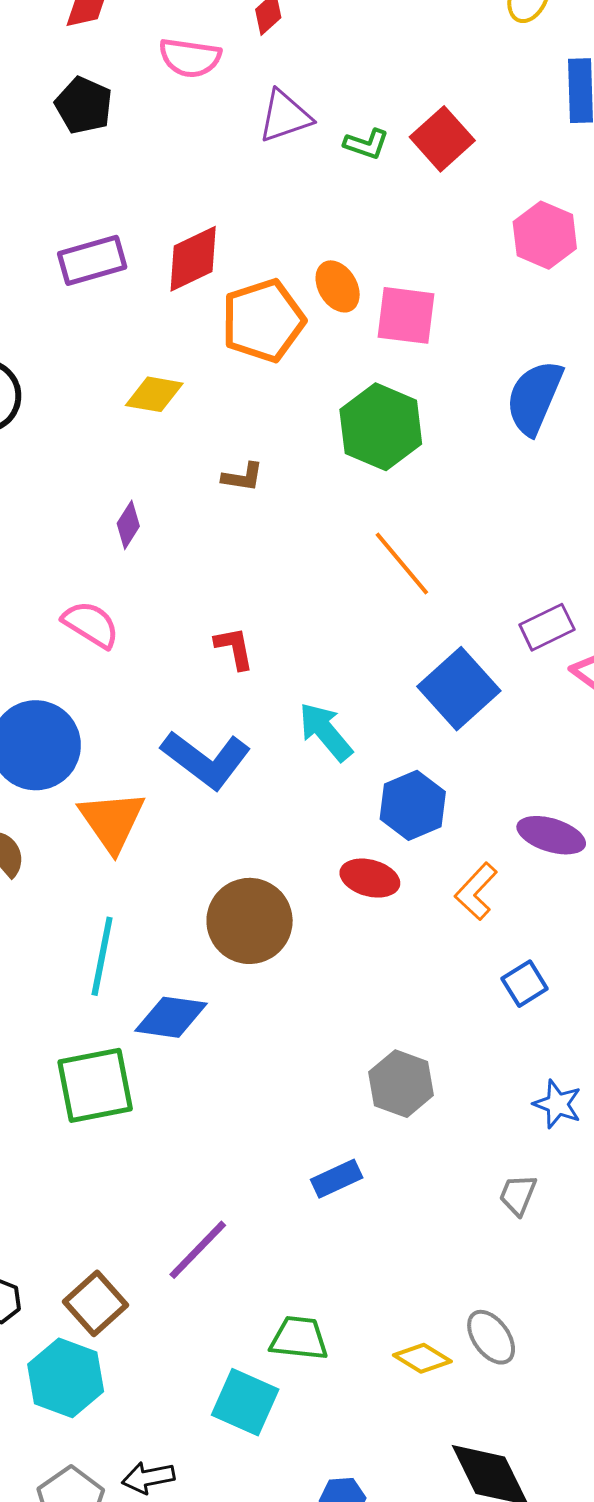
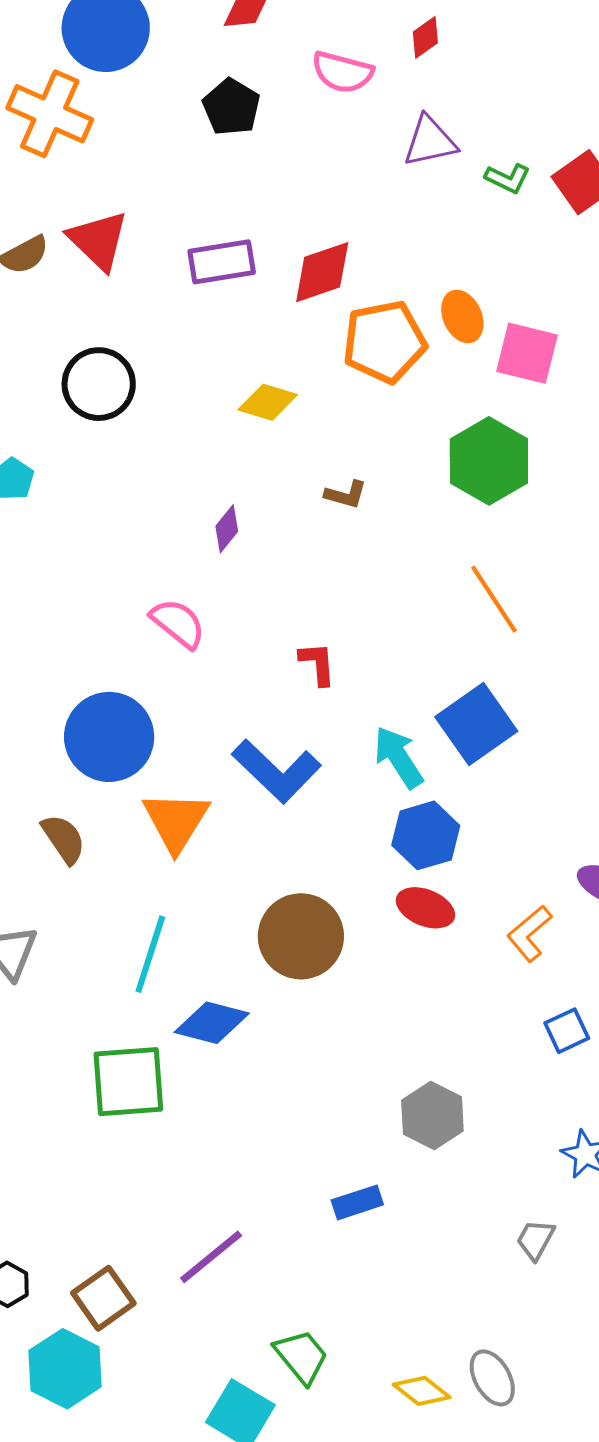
blue square: (459, 689) -> (476, 724), moved
blue hexagon: (413, 805) -> (426, 835), moved
green trapezoid: (299, 1338) -> (301, 1357), turned 38

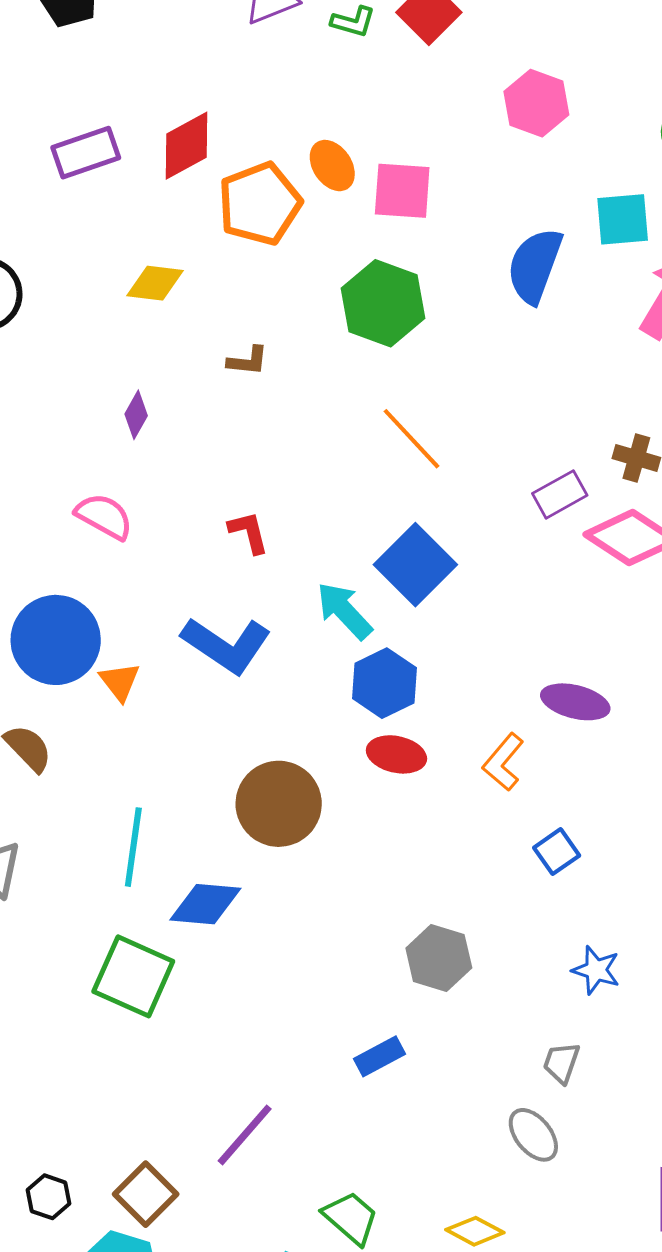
orange triangle: (176, 821) -> (120, 682), moved, size x0.6
green square: (128, 1082) -> (133, 976), turned 38
gray ellipse: (492, 1378) -> (533, 1135), moved

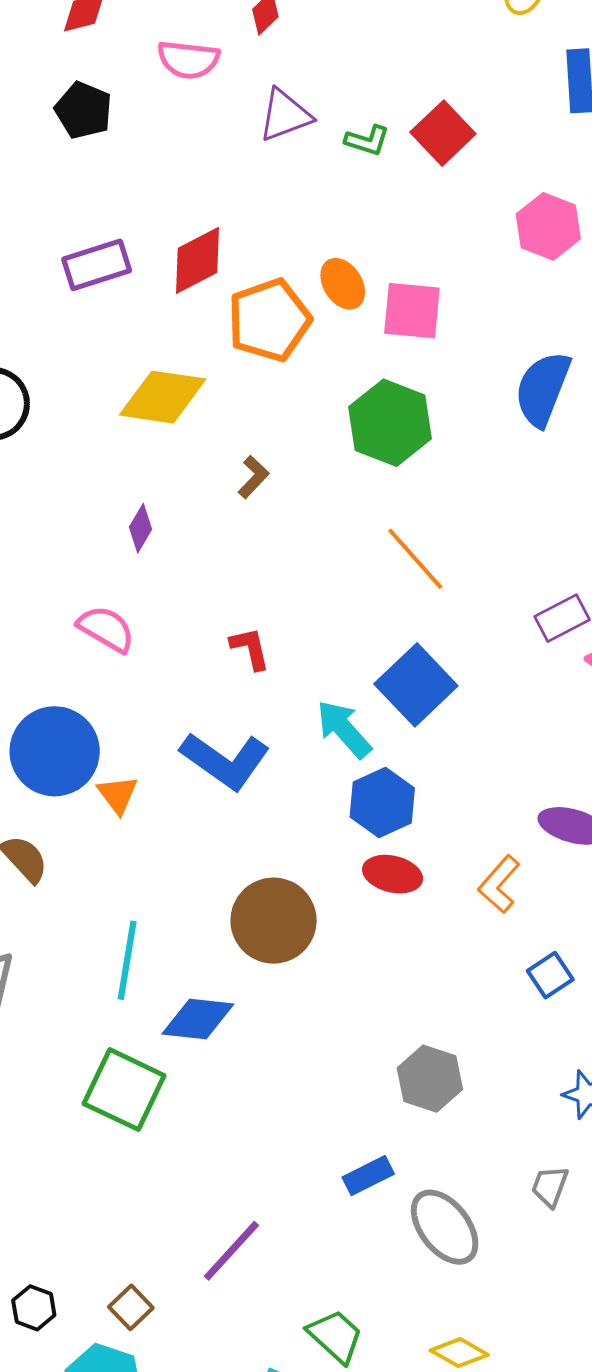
yellow diamond: (155, 283) -> (163, 397), size x1.5
brown L-shape: (248, 361) -> (253, 477), turned -54
gray ellipse: (533, 1135) -> (445, 1227), moved, size x1.4
brown square: (146, 1194) -> (131, 1307), size x0.7

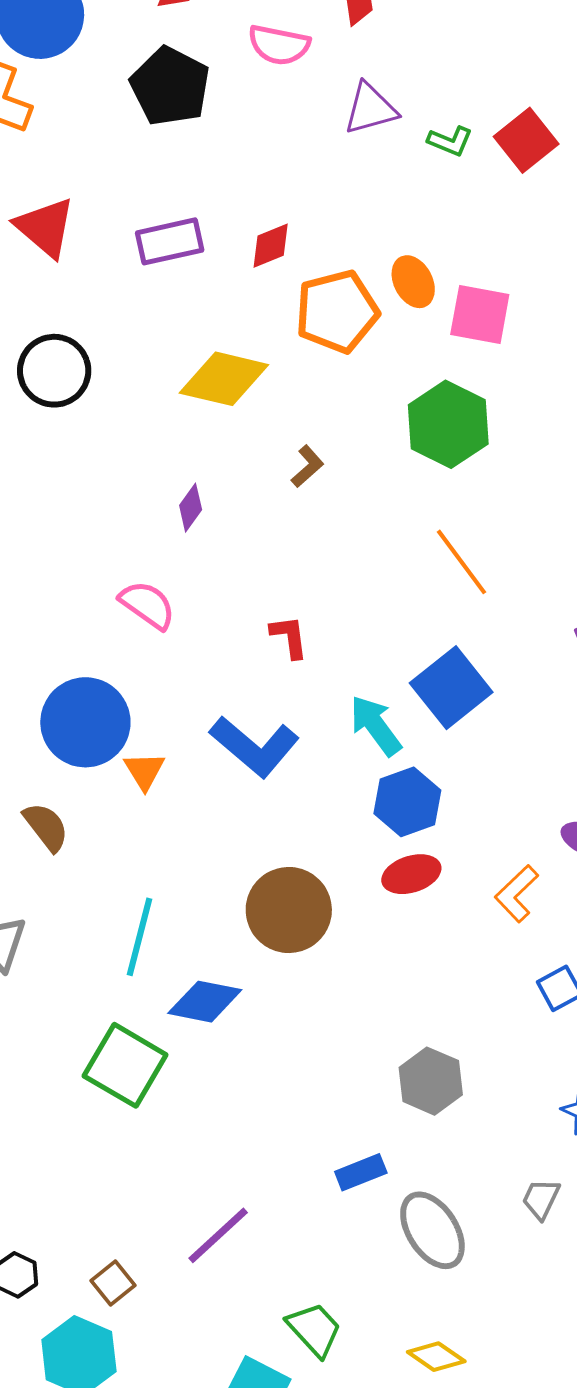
black pentagon: (84, 110) -> (170, 86), size x1.4
red diamond: (197, 260) -> (271, 246), size x0.7
red ellipse: (393, 874) -> (411, 874), turned -36

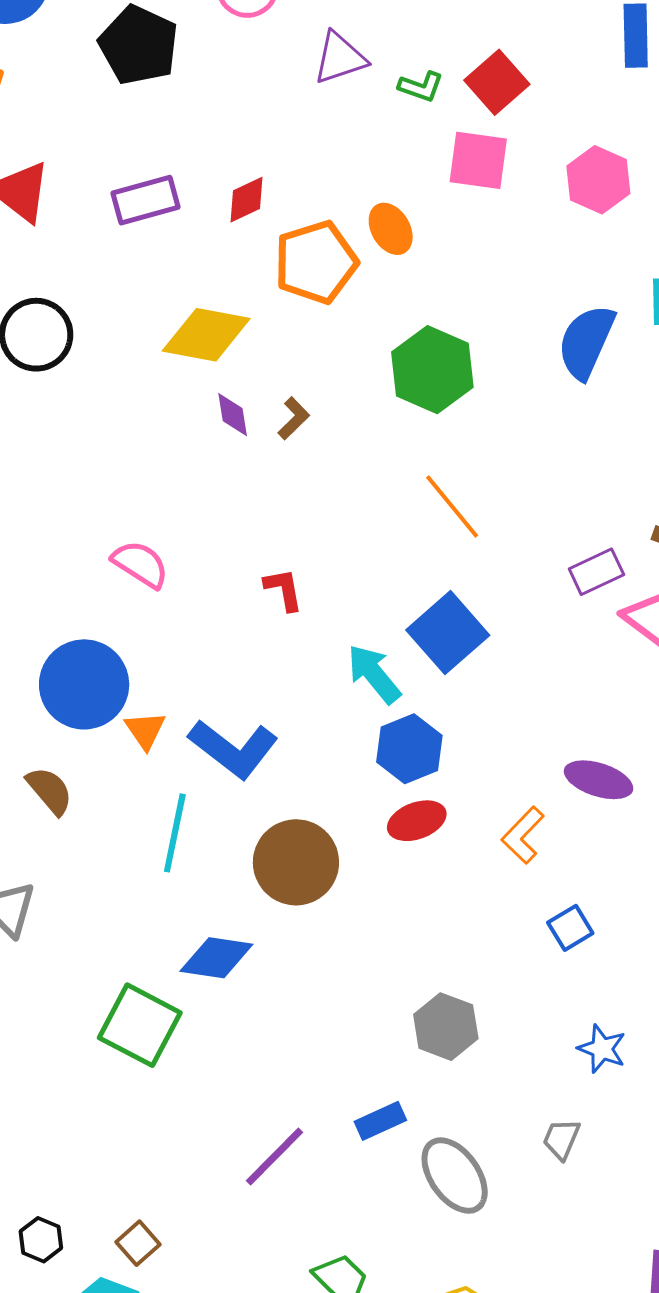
pink square: (480, 314) -> (478, 160), moved
purple diamond: (191, 508) -> (233, 415), moved, turned -42
blue L-shape: (255, 746) -> (233, 749), moved
cyan line: (140, 937) -> (175, 833), moved
purple line: (218, 1235) -> (275, 1156), moved

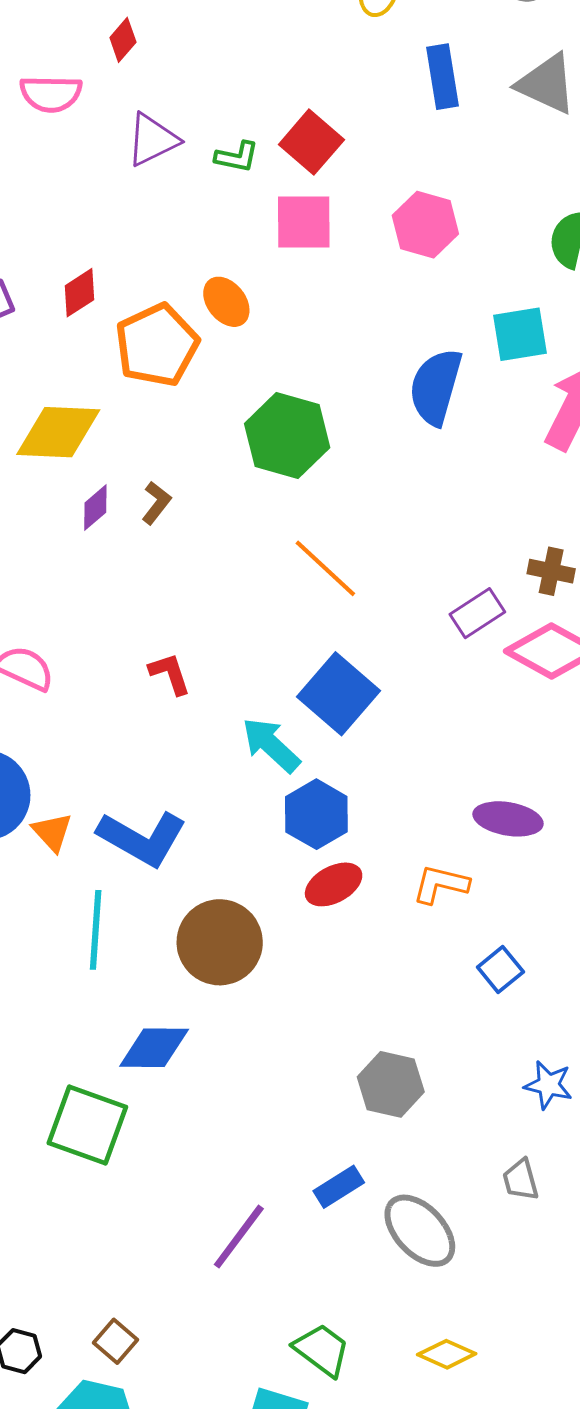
purple diamond: (233, 415) -> (95, 508), turned 66
orange L-shape: (523, 835) -> (441, 884), turned 68
gray trapezoid: (561, 1139) -> (521, 1180), turned -30

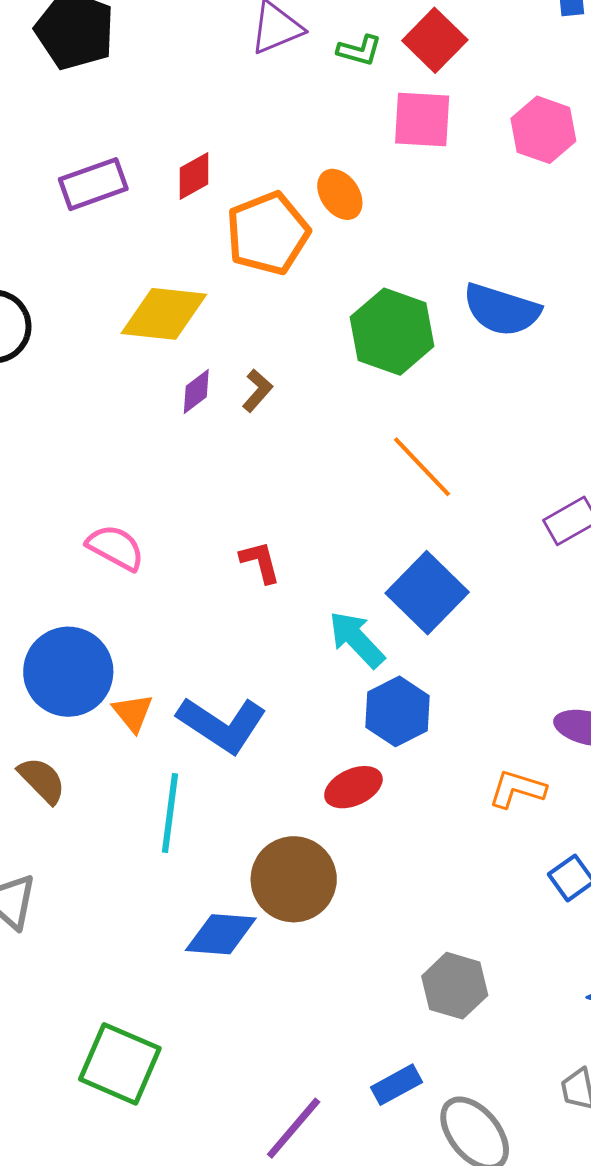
blue semicircle: (436, 387) -> (502, 310), moved, turned -92
red ellipse: (334, 884) -> (353, 787), moved
brown circle: (220, 942) -> (294, 879), moved
green square: (87, 1125) -> (120, 1064), moved

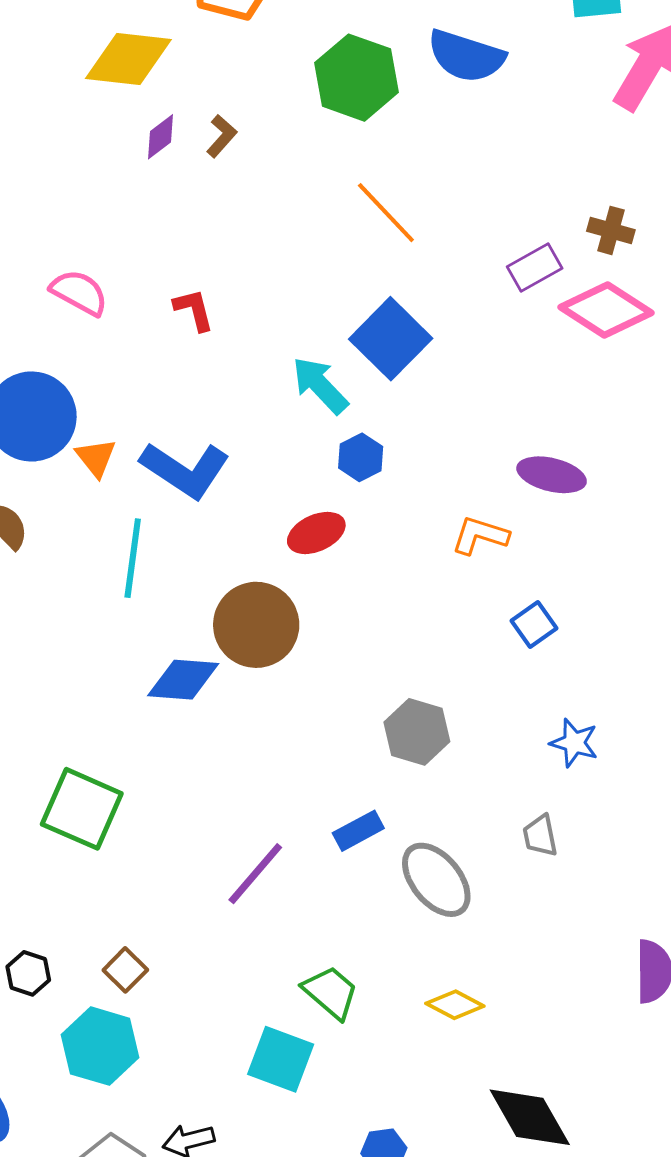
red L-shape: (260, 562) -> (194, 310), moved
blue hexagon: (398, 711) -> (361, 457), size x0.7

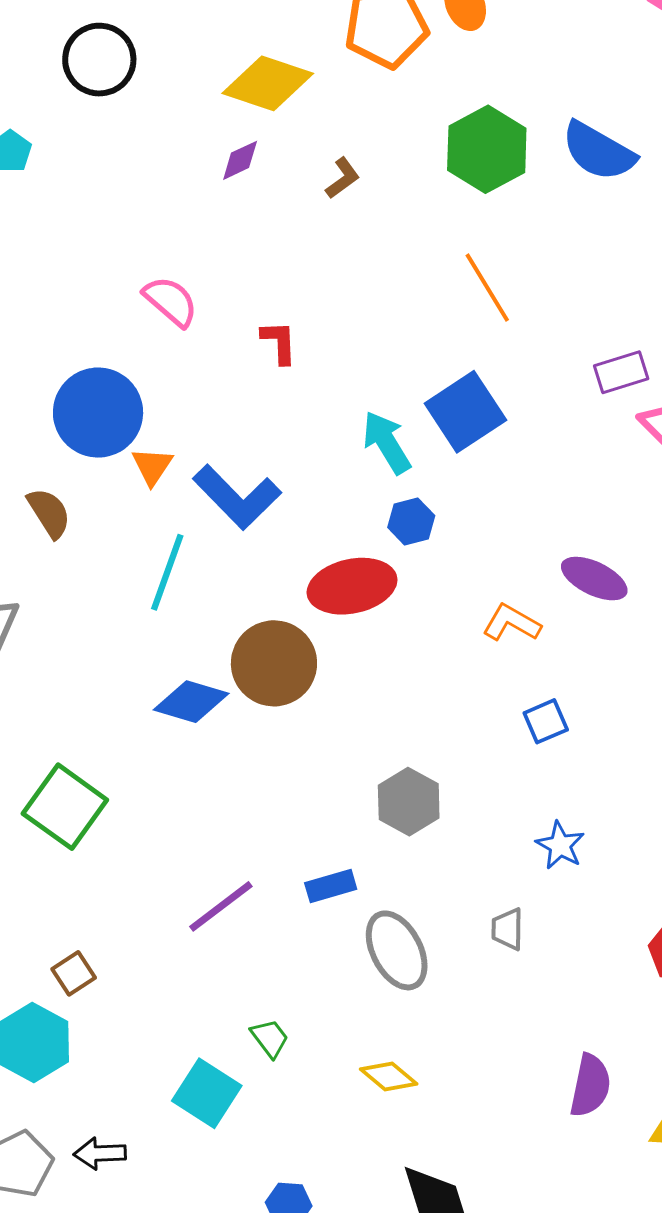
purple diamond: (160, 137) -> (240, 160), moved
red ellipse: (316, 533) -> (352, 586), size x1.5
green trapezoid: (331, 992) -> (270, 1038), size x0.7

